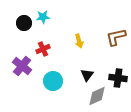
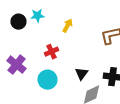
yellow arrow: (79, 41) -> (68, 26), moved, turned -136
red cross: (43, 49) -> (52, 52), moved

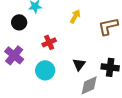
black circle: (18, 22) -> (19, 22), moved
yellow arrow: (68, 26) -> (75, 16), moved

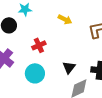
yellow arrow: (75, 16) -> (65, 19), turned 88

